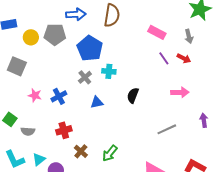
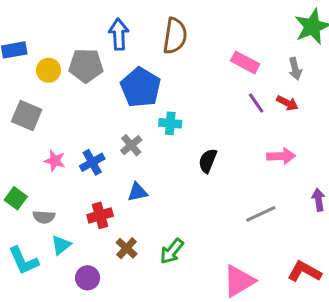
blue arrow: (76, 14) -> (119, 34), turned -90
gray cross: (85, 77) -> (131, 145), moved
blue triangle: (97, 102) -> (137, 192), moved
cyan triangle: (39, 159) -> (61, 245), moved

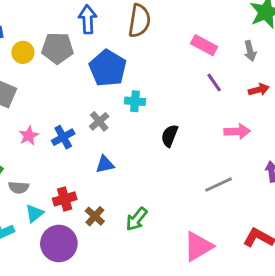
red arrow: (287, 103) -> (259, 90), moved, turned -42
pink star: (55, 161) -> (29, 136), turned 30
red cross: (100, 215) -> (65, 199), moved
purple circle: (88, 278) -> (59, 243), size x1.6

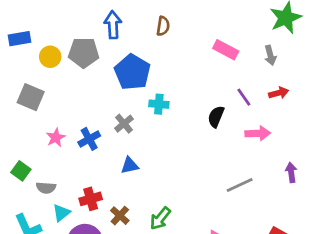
brown semicircle: (139, 21) -> (163, 26), size x0.6
purple line: (214, 83) -> (244, 97), moved
black semicircle: (170, 136) -> (216, 117), moved

